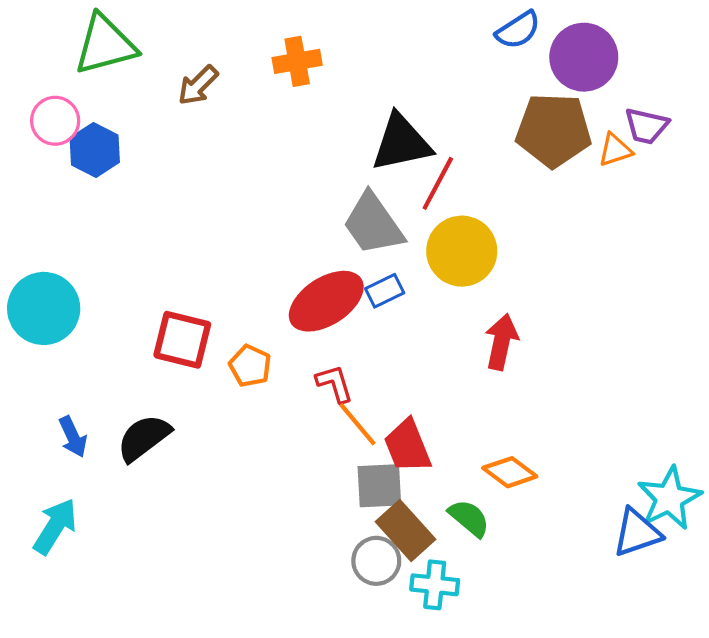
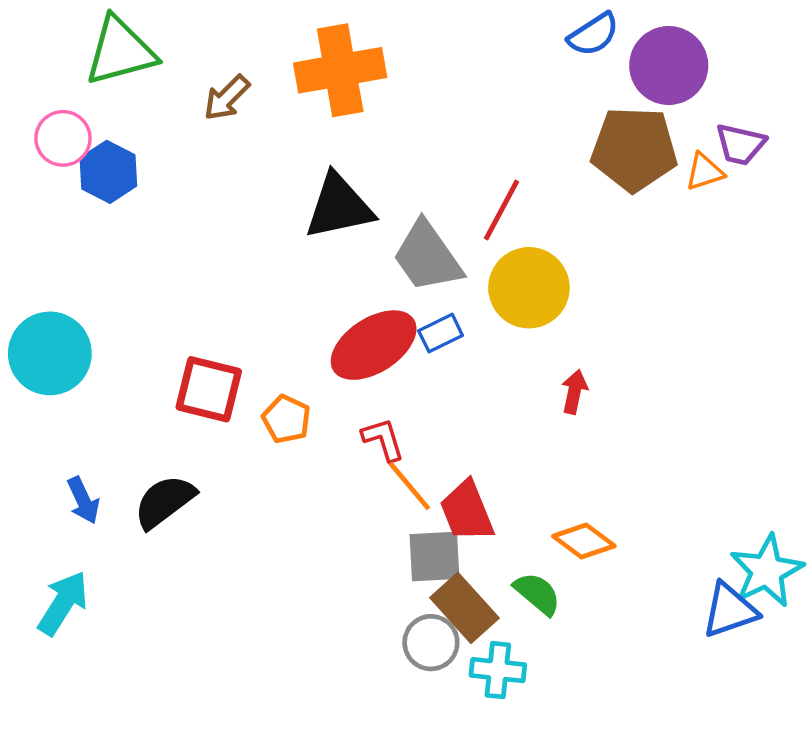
orange cross: (297, 61) -> (340, 70), size x1.6
black triangle: (401, 143) -> (339, 206), moved
red arrow: (501, 342) -> (574, 392), size x0.7

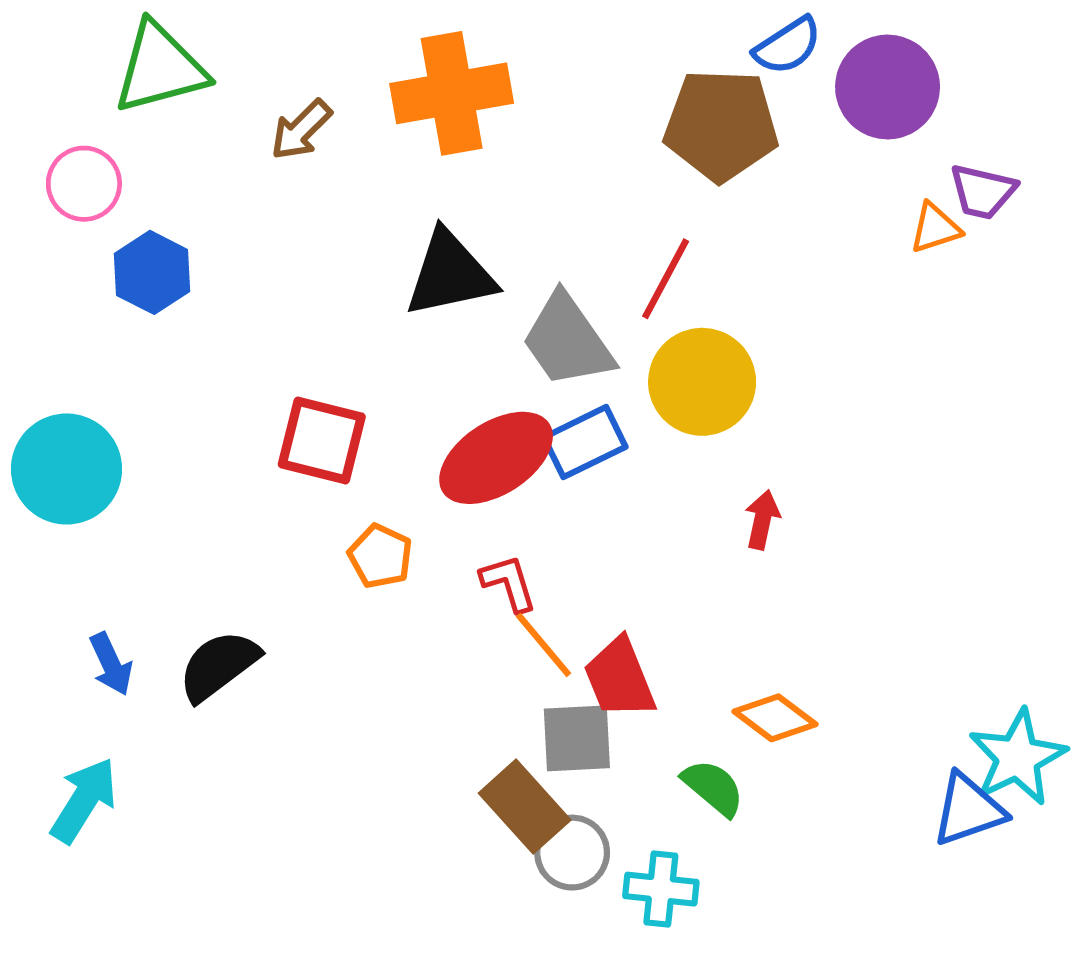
brown pentagon: (634, 149) -> (721, 125), moved
blue hexagon: (108, 172) -> (152, 272), moved
blue rectangle: (441, 333) -> (585, 442), size x1.4
red square: (209, 389) -> (322, 440), moved
brown rectangle: (464, 608) -> (525, 807), moved

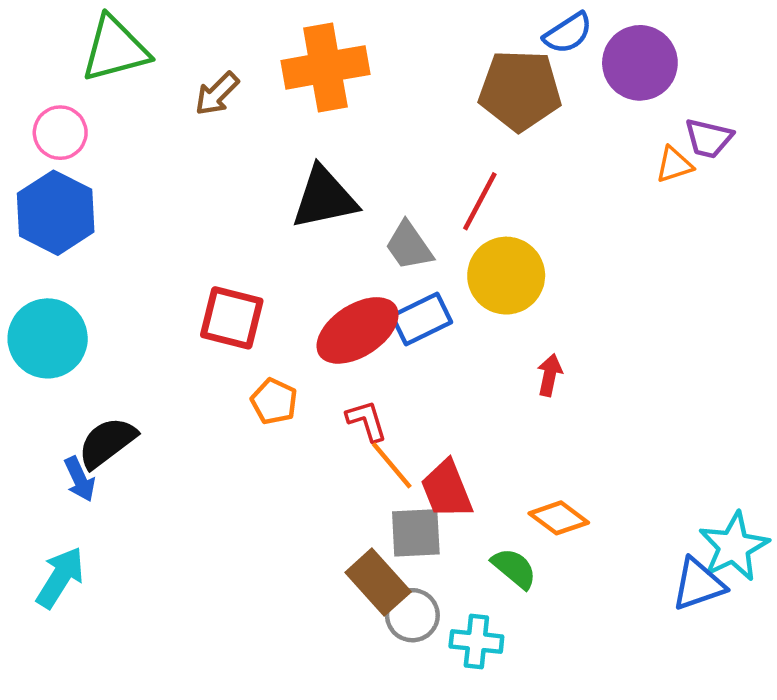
blue hexagon: (152, 272) -> (56, 213), moved, size x1.4
gray trapezoid: (567, 341) -> (409, 246), size x0.7
black semicircle: (219, 666) -> (107, 443), moved

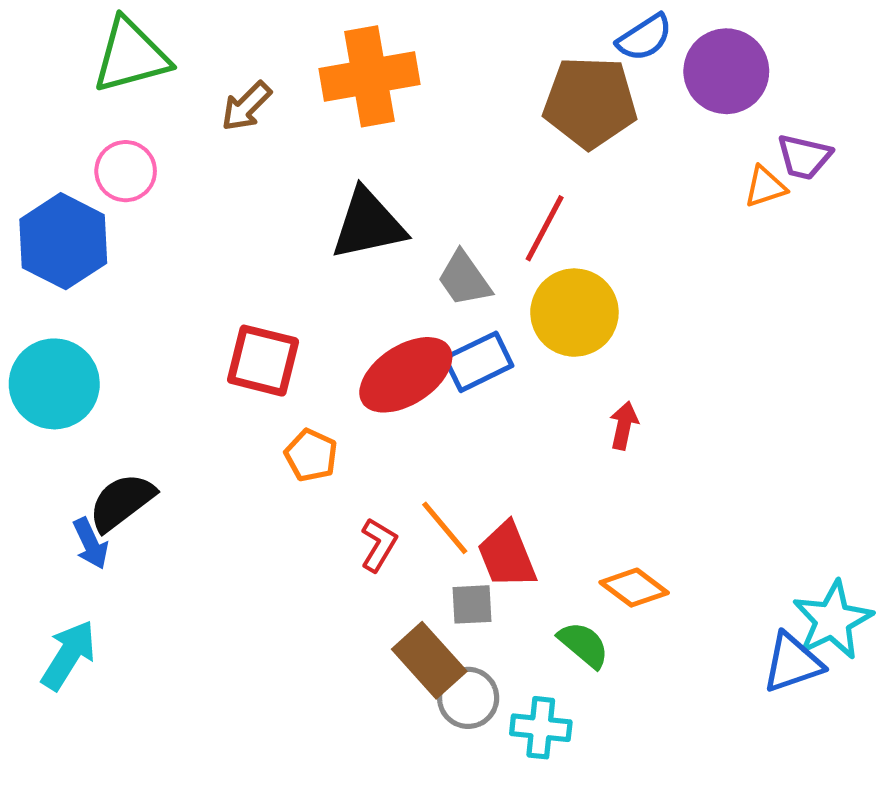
pink circle: (60, 133) -> (126, 171), moved
red L-shape: (367, 421) -> (379, 545), moved, turned 48
gray square: (416, 533) -> (472, 604), size x0.7

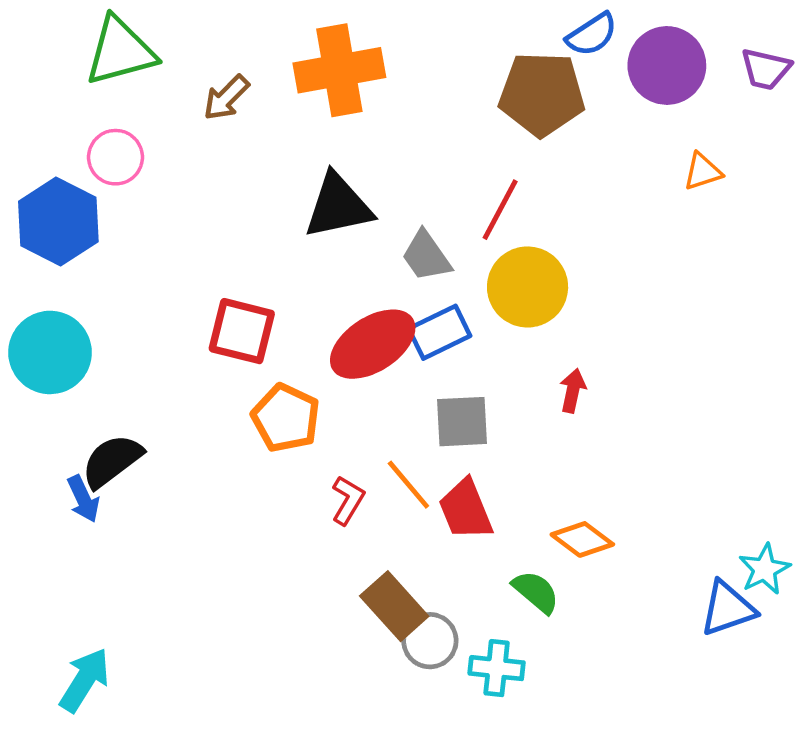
purple trapezoid: (804, 157) -> (766, 69), moved
orange pentagon: (311, 455) -> (286, 418), size x1.4
gray square: (472, 604) -> (462, 422), moved, size x1.4
cyan star: (833, 620) -> (764, 569), size x0.7
cyan arrow: (69, 655) -> (85, 680), moved

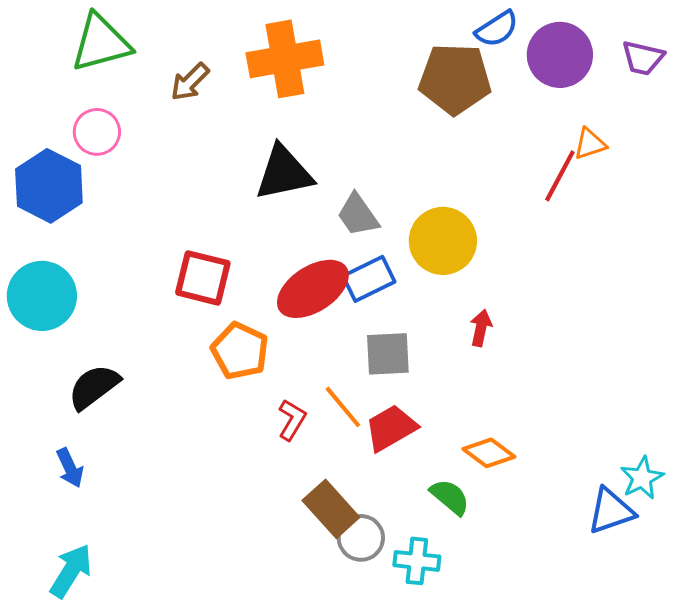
red line: (500, 210) -> (560, 176), moved
blue arrow: (83, 499) -> (70, 468), moved
red trapezoid: (466, 510) -> (391, 428), turned 82

